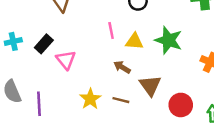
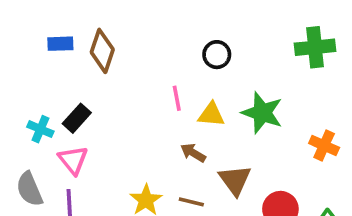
cyan cross: (13, 41) -> (40, 129), moved, turned 35
pink triangle: (66, 60) -> (73, 160), moved

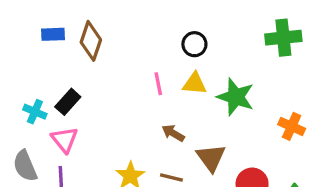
yellow triangle: (211, 115) -> (194, 84), moved

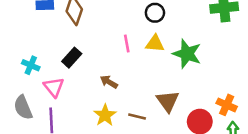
black rectangle: (68, 102) -> (72, 58), moved
orange cross: (292, 126) -> (227, 105), moved
brown arrow: (173, 133) -> (109, 82), moved

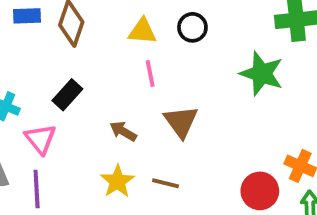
yellow triangle: (155, 43) -> (142, 31), moved
green star: (187, 54) -> (262, 74), moved
brown triangle: (168, 101) -> (181, 122), moved

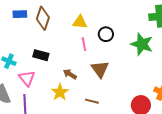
black circle: (192, 27) -> (106, 34), moved
black rectangle: (67, 95) -> (41, 55), turned 63
yellow star: (117, 181) -> (60, 92), moved

